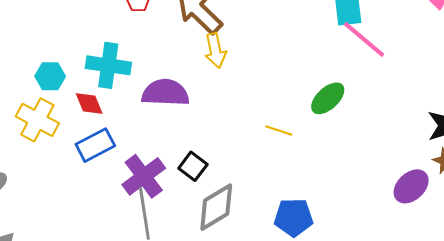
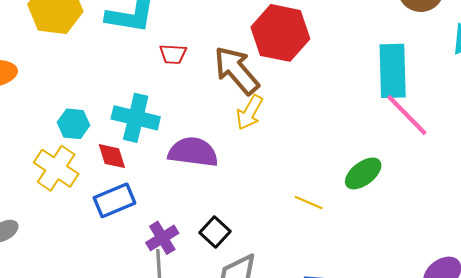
yellow arrow: (215, 50) -> (250, 112), turned 36
purple cross: (144, 176) -> (162, 238), size x0.7

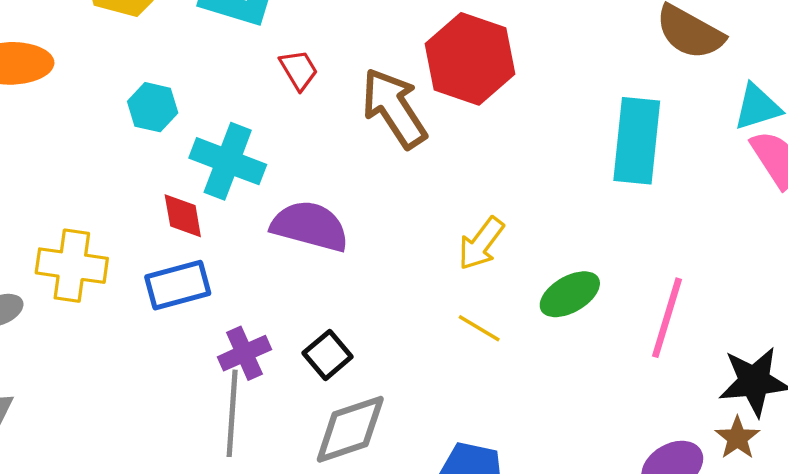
red trapezoid: (173, 54) -> (299, 70), turned -132
yellow arrow: (250, 112) -> (481, 244), moved
pink line: (407, 115) -> (667, 318), moved, turned 54
cyan hexagon: (74, 124) -> (153, 107), moved
yellow cross: (56, 168) -> (72, 266), moved, turned -33

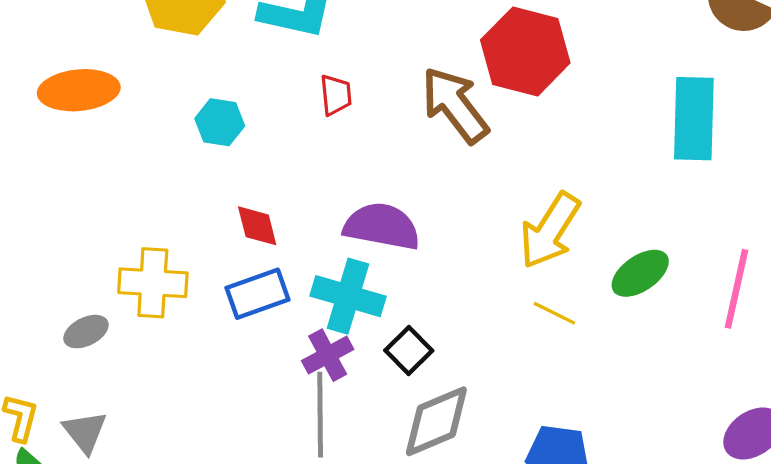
red trapezoid: (299, 70) -> (336, 95), moved, turned 30
cyan cross: (228, 161) -> (348, 296), moved
yellow arrow: (481, 244) -> (550, 231), size x1.4

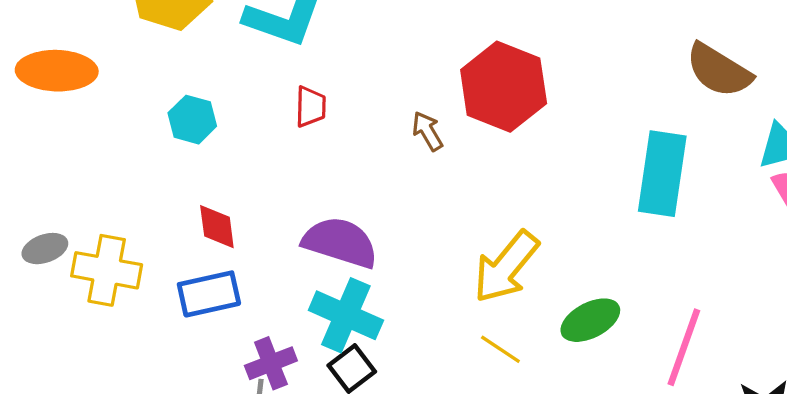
brown arrow: (455, 105) -> (427, 131), size x0.5
cyan cross: (348, 296) -> (346, 315), moved
gray ellipse: (86, 332) -> (45, 249), moved

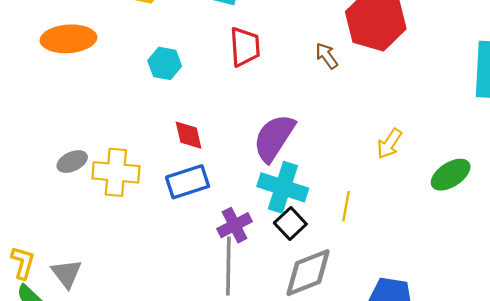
red trapezoid: (311, 107) -> (245, 47), size x1.4
purple semicircle: (340, 242) -> (274, 138), turned -69
yellow arrow: (506, 267) -> (389, 144), size x0.6
yellow line: (500, 349) -> (346, 206), moved, turned 72

